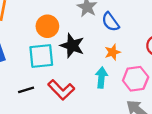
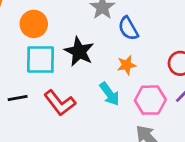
orange circle: (47, 26) -> (34, 24), moved
cyan arrow: (101, 78) -> (110, 94), turned 132

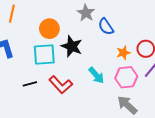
orange circle: (34, 24) -> (49, 29), moved
orange star: (127, 65) -> (123, 53), moved

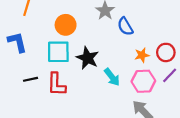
black star: (72, 46) -> (88, 58), moved
black line: (30, 84) -> (30, 79), moved
red L-shape: (61, 85) -> (56, 84), moved, turned 40

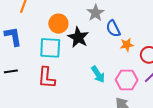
orange star: (142, 55) -> (127, 45), moved
black star: (88, 58) -> (78, 37), moved
black line: (30, 79) -> (11, 71), moved

